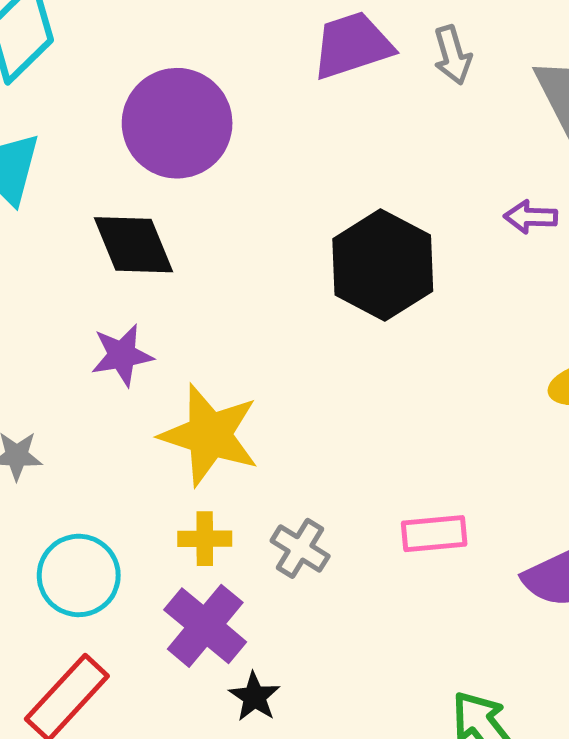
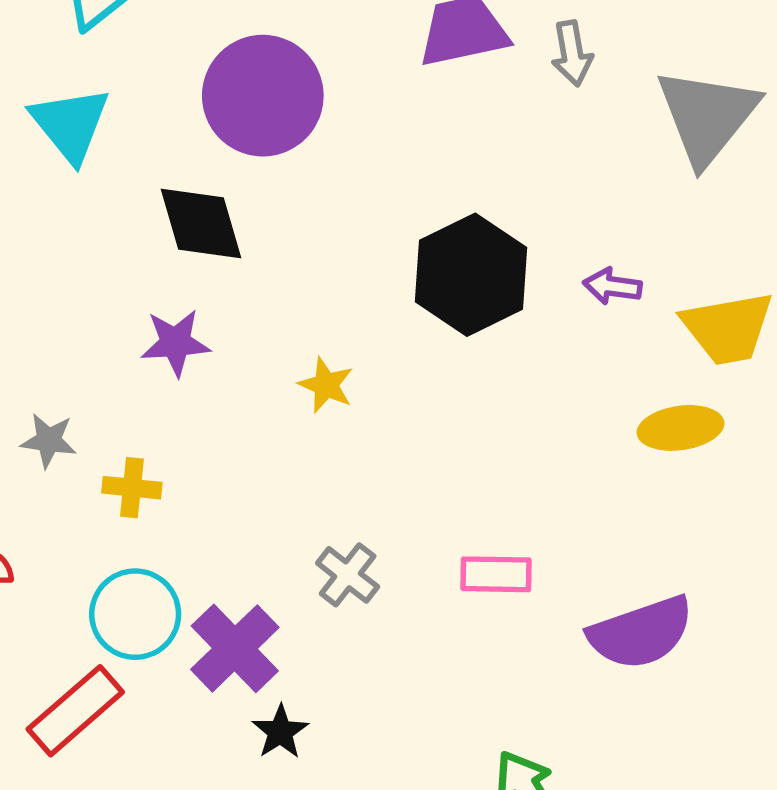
purple arrow: (531, 217) -> (612, 286), moved
yellow star: (210, 435) -> (326, 385), moved, size x0.5
yellow cross: (205, 539) -> (132, 488), moved
cyan circle: (79, 575) -> (135, 614), moved

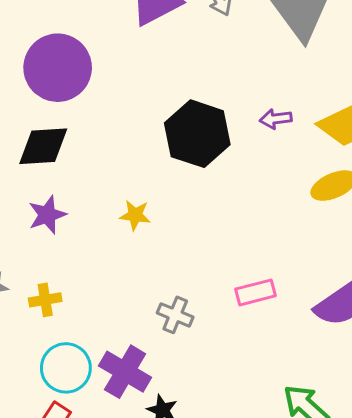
black diamond: (201, 223) -> (43, 146), turned -62

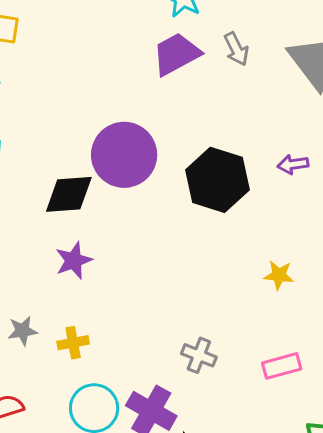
purple circle: (58, 68) -> (124, 155), moved
yellow star: (135, 215) -> (279, 275), moved
pink rectangle: (256, 292) -> (282, 366), moved

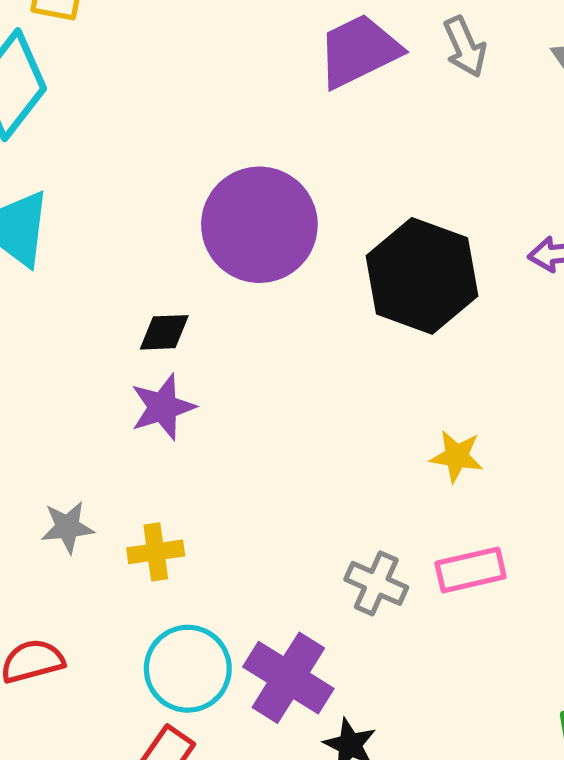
black diamond: (69, 194) -> (164, 332), moved, size x0.6
yellow star: (279, 275) -> (457, 456), moved
pink rectangle: (282, 366) -> (471, 570), moved

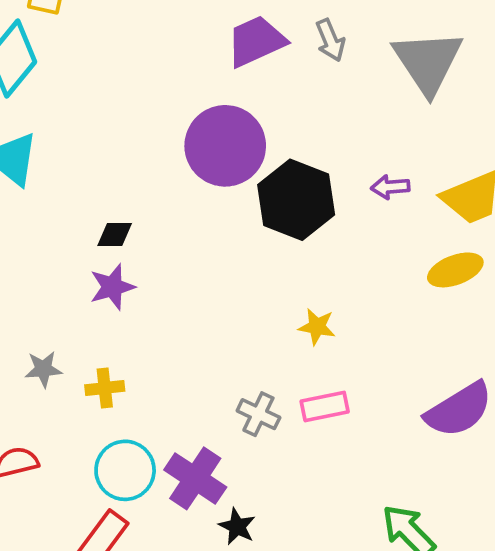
purple circle: (259, 225) -> (225, 146), moved

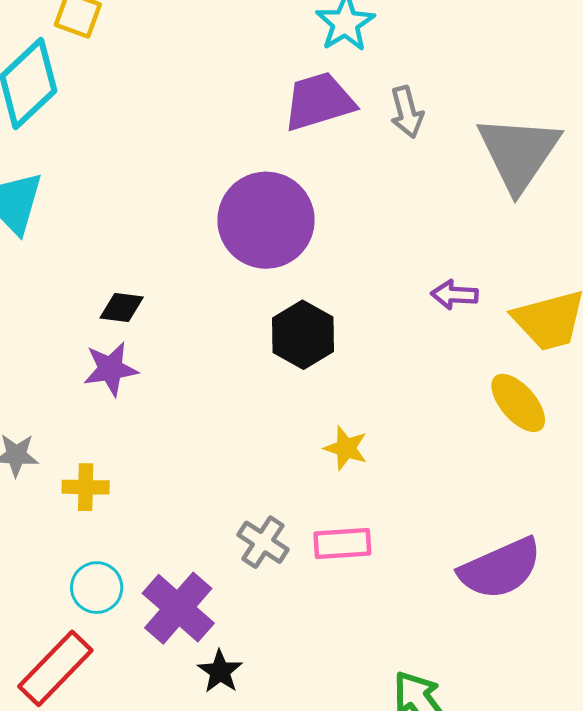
black hexagon: (296, 200) -> (303, 335), moved, size x0.7
yellow ellipse: (455, 270) -> (518, 403), turned 62
cyan circle: (125, 470) -> (97, 588), size x0.7

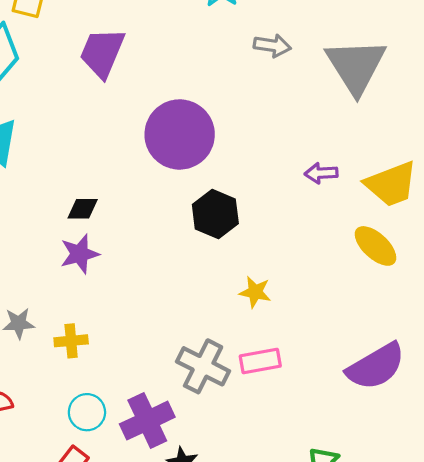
purple trapezoid: (319, 101) -> (102, 53), moved, turned -44
gray arrow: (407, 112) -> (272, 46), turned -60
gray cross: (263, 542) -> (203, 366), size x1.4
purple cross: (178, 608) -> (147, 421), turned 30

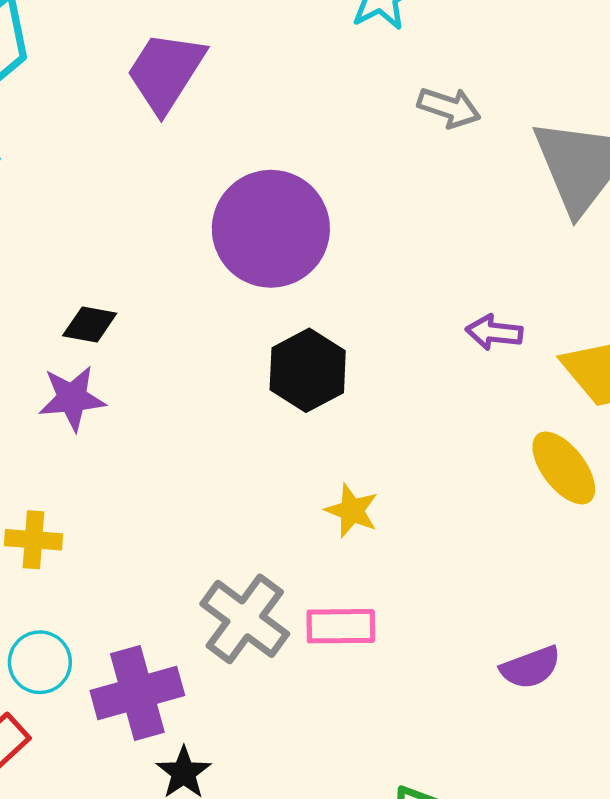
purple semicircle: (376, 366) -> (531, 667), size x0.6

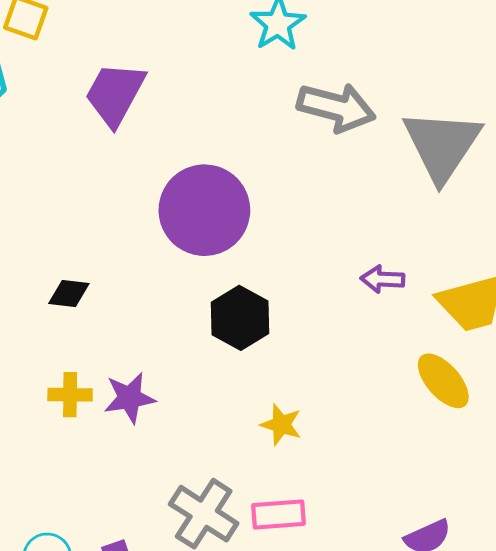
gray arrow: (449, 108) -> (336, 107), size x1.6
purple star: (72, 398) -> (130, 398), moved
yellow cross: (34, 540) -> (70, 395), moved

